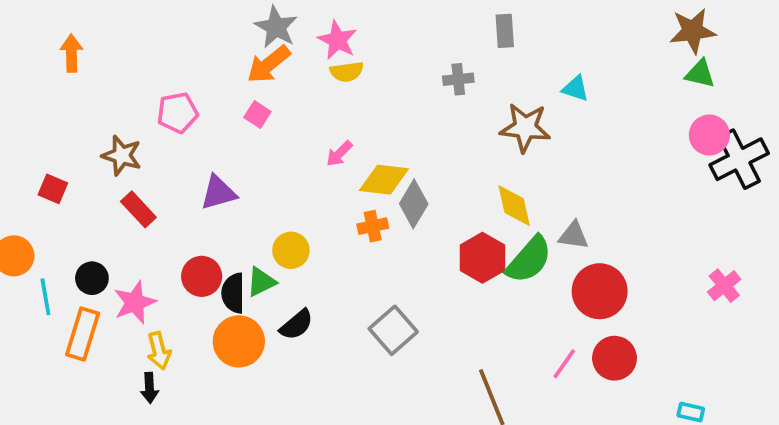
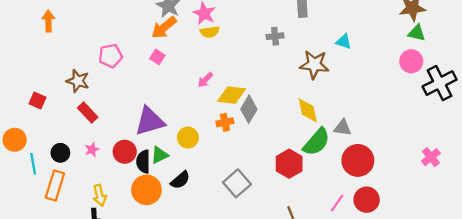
pink circle: (709, 135) -> (411, 61), moved
purple triangle: (218, 193) -> (150, 121), moved, size x1.4
yellow circle: (291, 250) -> (188, 138), moved
red hexagon: (482, 258) -> (289, 164), moved
pink star: (135, 302) -> (92, 150), moved, size x0.6

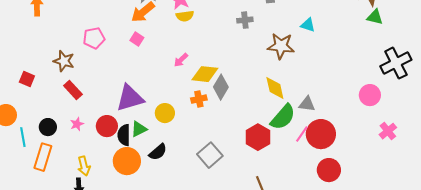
pink circle: (411, 61) -> (370, 95), moved
pink line: (337, 203) -> (302, 134), moved

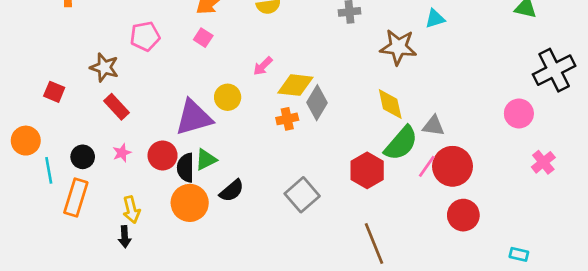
cyan triangle: (308, 25) -> (435, 19), turned -35
yellow circle: (165, 113) -> (228, 97), moved

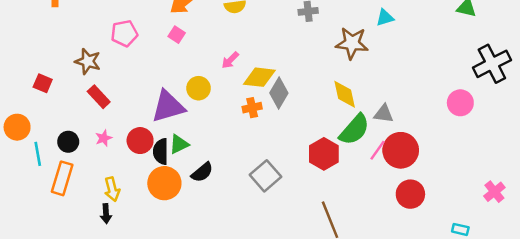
pink cross: (543, 162) -> (494, 192), moved

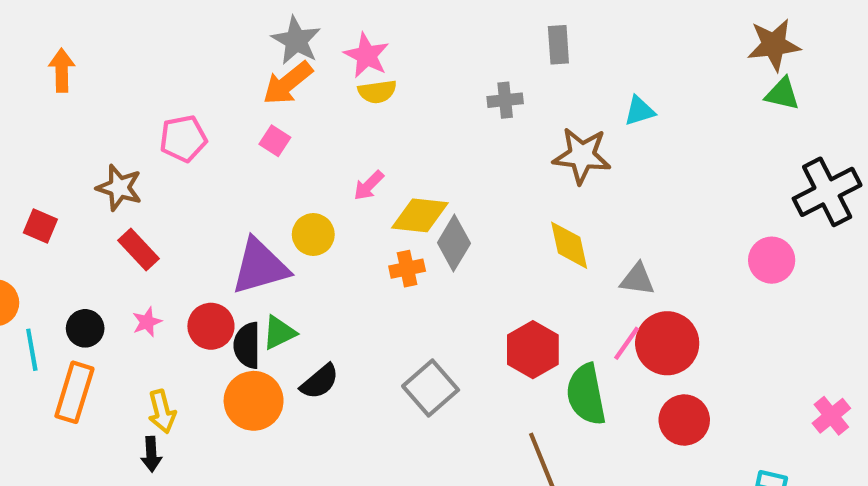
green semicircle: (354, 130) -> (586, 394), moved, turned 128

